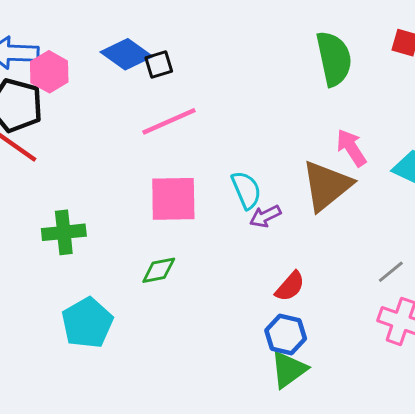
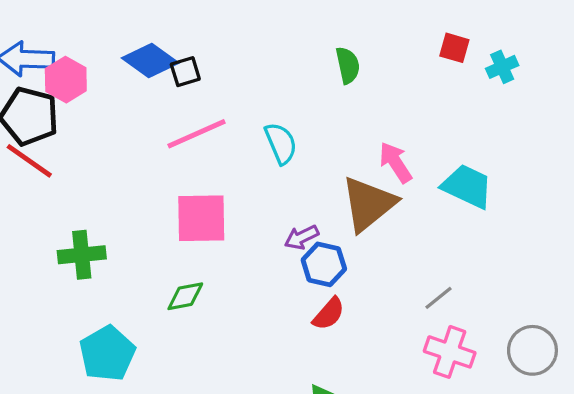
green semicircle: (334, 59) -> (348, 65), moved, size x0.6
cyan semicircle: (246, 190) -> (281, 143), moved
blue hexagon: (286, 335) -> (324, 264), moved

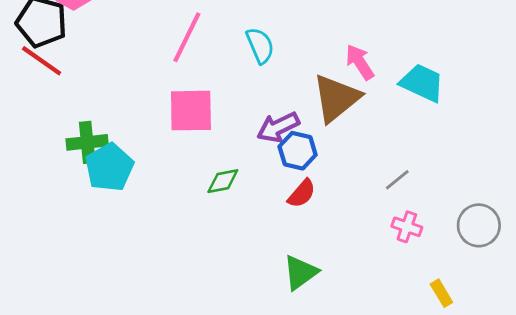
pink line: (196, 134) -> (187, 37), turned -40
purple arrow: (302, 237) -> (278, 127), size x1.4
green diamond: (185, 296) -> (223, 181), moved
pink cross: (450, 352) -> (407, 227), size x0.7
cyan pentagon: (107, 354) -> (109, 167), moved

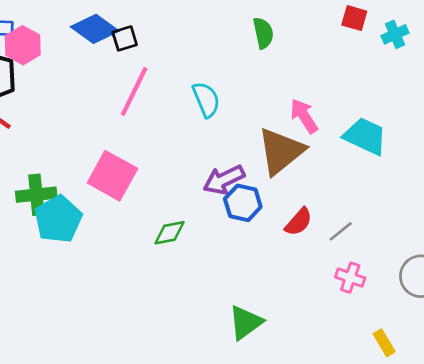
pink square: (191, 111) -> (112, 176), moved, turned 30
red semicircle: (302, 194) -> (299, 222), moved

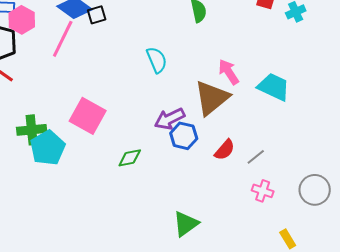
pink line: (134, 91) -> (63, 39), moved

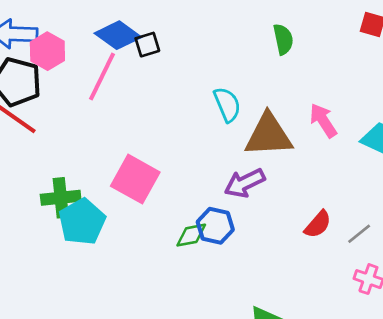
brown triangle: (212, 98) -> (269, 135), moved, turned 36
blue hexagon: (184, 136) -> (215, 226), moved

